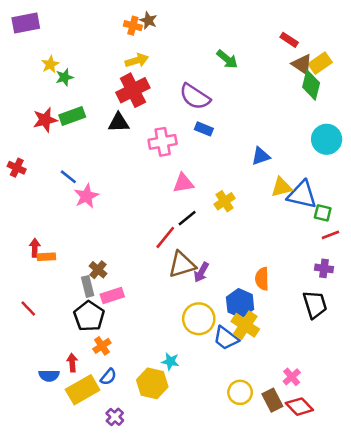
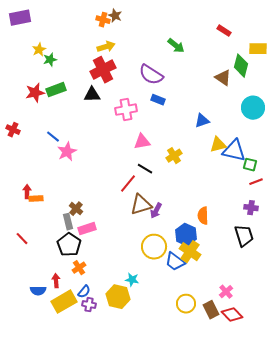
yellow rectangle: (320, 63) -> (258, 49), moved, turned 36
brown triangle: (302, 64) -> (223, 78), moved
black line: (187, 218) -> (145, 169), turned 70
purple cross: (115, 417) -> (89, 305), moved, turned -32

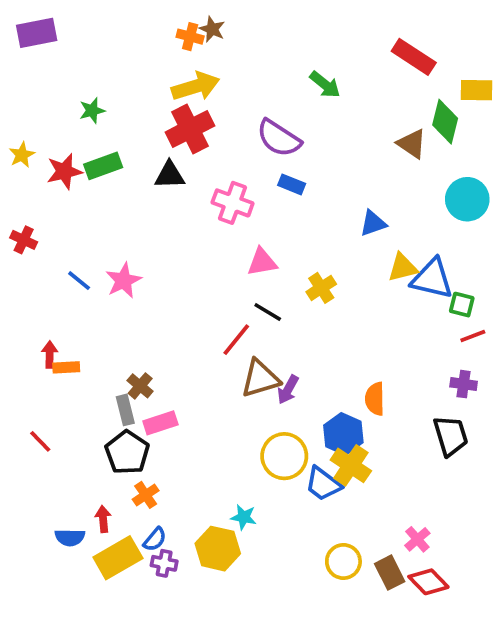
red rectangle: (224, 31) -> (414, 57), size x1.6
yellow arrow: (106, 47) -> (196, 86), size x1.4
yellow star: (39, 50) -> (22, 155), moved
pink cross: (126, 110) -> (233, 203), turned 30
blue line: (53, 137) -> (79, 281), moved

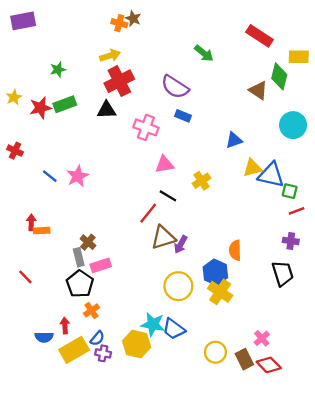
yellow arrow: (196, 86) -> (110, 56), moved, size x0.7
blue trapezoid: (323, 484) -> (174, 329), moved
cyan star: (244, 517) -> (153, 324), size x1.5

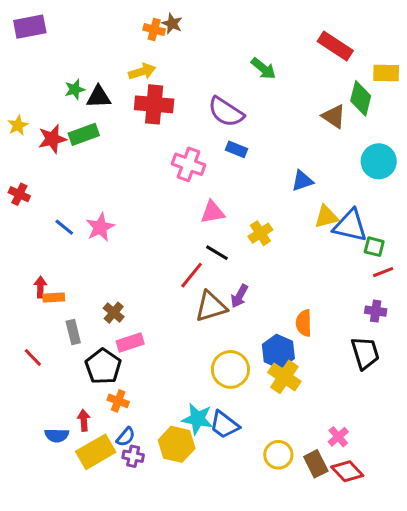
red cross: (119, 81) -> (154, 104), turned 32
black triangle: (107, 110) -> (99, 97), moved
purple arrow: (181, 244) -> (239, 296), moved
gray rectangle: (79, 257) -> (73, 332), moved
orange cross: (91, 310) -> (118, 401), turned -35

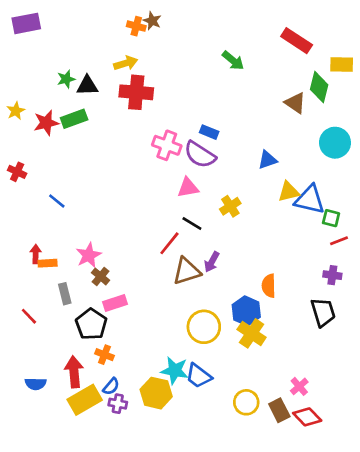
purple semicircle: (226, 112) -> (200, 155), moved
pink star: (100, 227) -> (89, 255), moved
red arrow: (84, 420) -> (74, 372), size x1.6
blue semicircle: (57, 435) -> (36, 384), moved

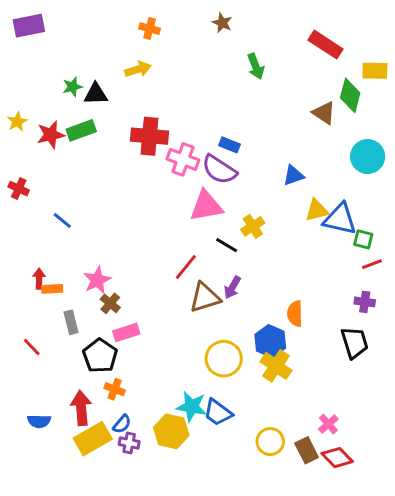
brown star: (152, 21) -> (222, 23), moved
green arrow: (233, 61) -> (256, 66), turned 30
red cross: (136, 92) -> (150, 136), moved
pink triangle: (188, 188) -> (206, 206), size x1.4
black line: (192, 223) -> (227, 245), moved

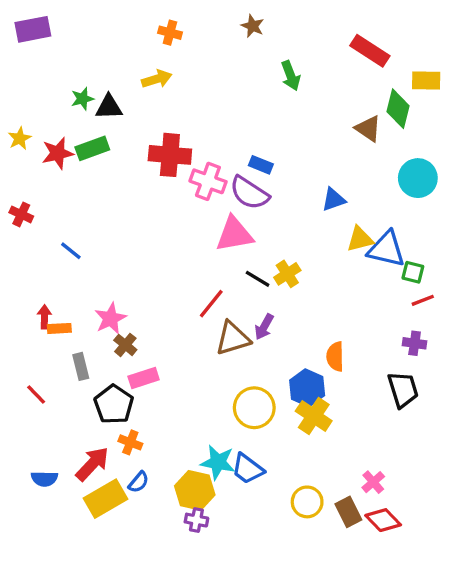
yellow cross: (253, 226) -> (287, 274), moved
red arrow: (81, 408) -> (92, 464), turned 48
purple cross: (129, 443) -> (196, 520), moved

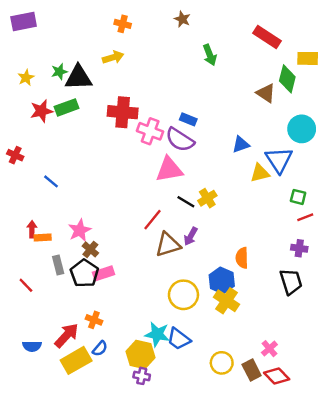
black triangle: (109, 107) -> (78, 78), size x1.4
yellow star: (20, 138) -> (26, 78), moved
blue triangle: (386, 249) -> (279, 160), moved, turned 44
black pentagon: (114, 404) -> (84, 273), moved

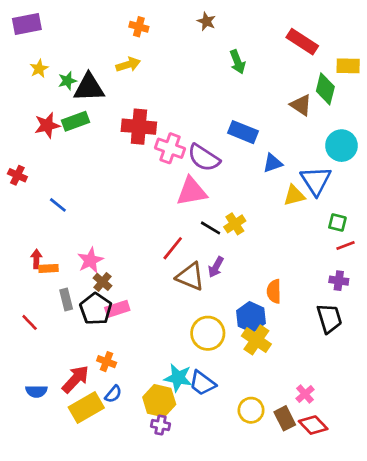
yellow star: (26, 78) -> (39, 69), moved
blue rectangle: (188, 119) -> (243, 132), moved, size x1.5
brown triangle: (168, 245) -> (190, 277), turned 40

